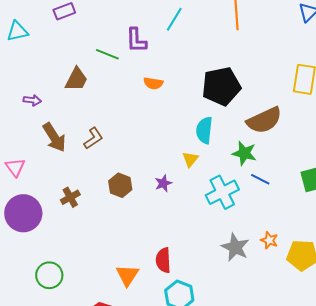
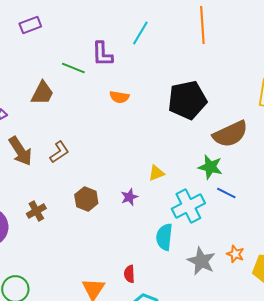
cyan semicircle: (204, 130) -> (164, 237), moved
yellow triangle: (190, 159) -> (156, 173), turned 30
red semicircle: (163, 260) -> (129, 274), size x0.7

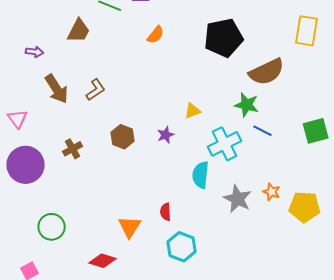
orange semicircle: (119, 97) -> (156, 35), turned -60

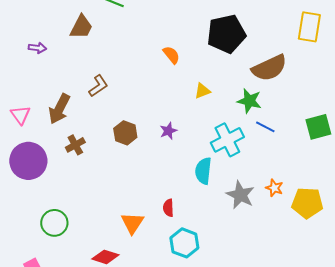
orange semicircle: (156, 35) -> (171, 55), moved, turned -78
brown arrow: (57, 89) -> (59, 109), moved, turned 60
yellow triangle: (193, 111) -> (202, 91), moved

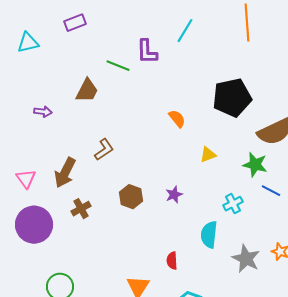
cyan cross: (227, 140) -> (233, 204), size x0.6
red semicircle: (168, 208) -> (172, 261), moved

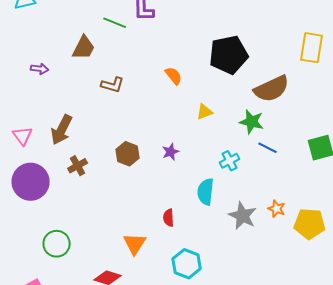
brown L-shape: (104, 150) -> (113, 85), moved, turned 50

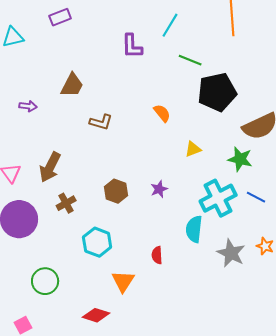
green line: (115, 23) -> (190, 60), moved
blue line: (268, 148) -> (256, 197), moved
cyan cross: (230, 161) -> (218, 198), size x1.8
cyan hexagon: (187, 264) -> (97, 242), moved

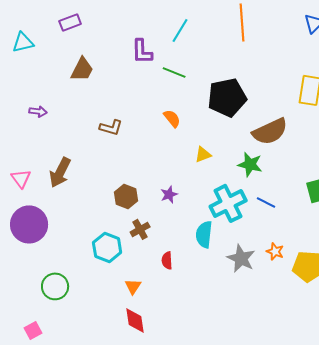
green line: (190, 60) -> (174, 72), moved
brown trapezoid: (72, 85) -> (82, 69), moved
brown cross: (66, 203) -> (140, 229), moved
orange triangle: (123, 281) -> (133, 286), size x0.7
red diamond: (96, 315) -> (135, 320), moved, turned 64

